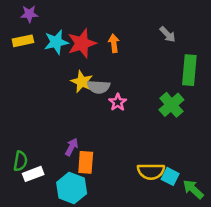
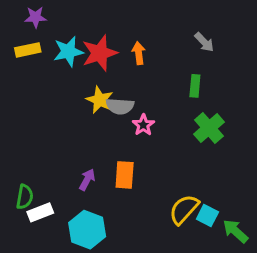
green rectangle: (189, 70) -> (195, 86), moved, size x0.6
orange rectangle: (86, 162) -> (125, 175), moved
yellow semicircle: (151, 171) -> (184, 209), turned 132

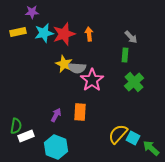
purple star: (36, 17) -> (32, 12), moved
gray arrow: (204, 42) -> (131, 37), moved
pink star: (143, 125) -> (92, 80), size x1.6

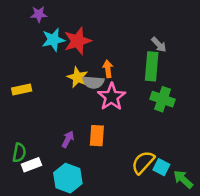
yellow rectangle: (18, 32) -> (22, 90), moved
orange arrow: (89, 34) -> (108, 69), moved
green rectangle: (125, 55) -> (152, 66), size x1.6
green cross: (134, 82) -> (163, 99), turned -30

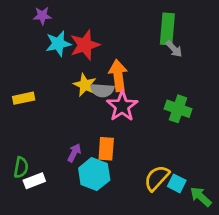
green rectangle: (152, 66) -> (167, 29), moved
orange arrow: (108, 69) -> (118, 76), size x1.6
cyan hexagon: (68, 178) -> (94, 174), moved

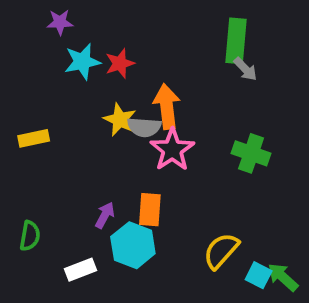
red star: (85, 45) -> (120, 63), size x0.7
white rectangle: (34, 181) -> (80, 270), moved
cyan square: (177, 183) -> (259, 275), moved

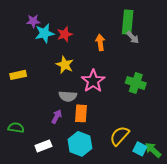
purple star: (60, 22) -> (33, 21), moved
orange arrow: (167, 107) -> (100, 42), moved, size x0.7
gray semicircle: (144, 127) -> (68, 96), moved
green semicircle: (30, 236) -> (16, 128), turned -91
cyan hexagon: (133, 245) -> (80, 144), moved

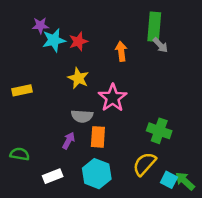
green cross: (136, 83) -> (159, 131), moved

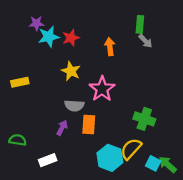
green rectangle: (154, 27) -> (140, 24), size x0.7
cyan hexagon: (97, 174) -> (110, 158), moved

